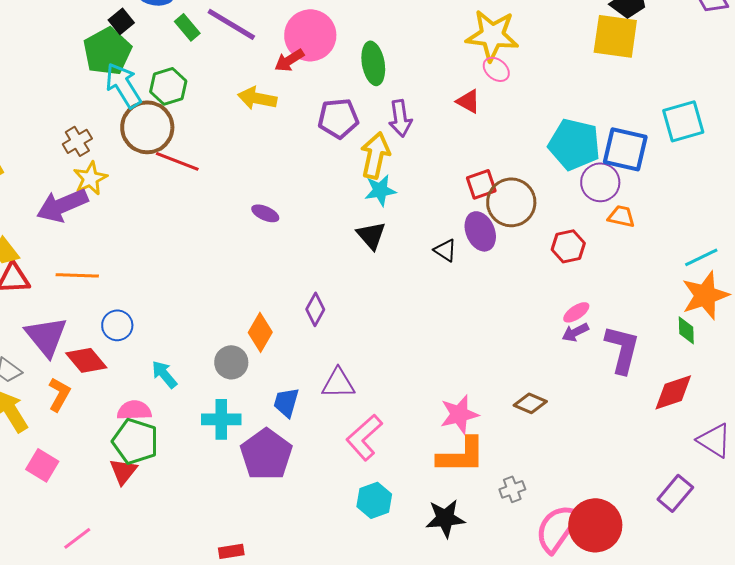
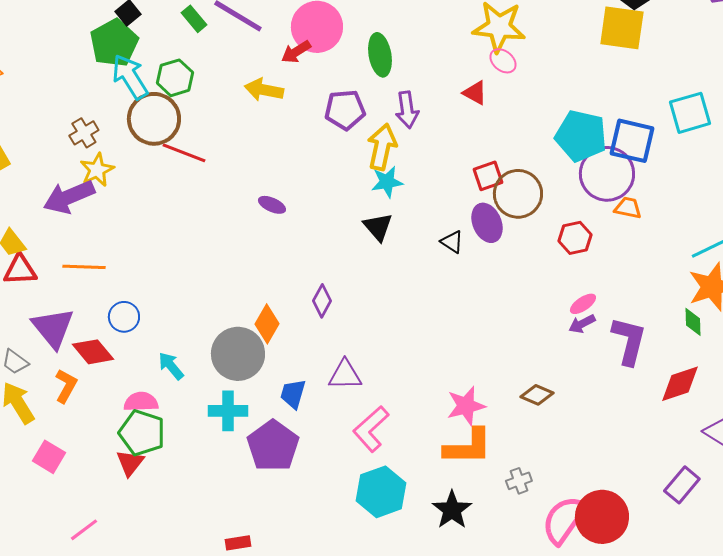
purple circle: (600, 182) -> (607, 174), size x1.4
gray circle: (231, 362) -> (238, 354), size x1.6
cyan hexagon: (374, 500) -> (381, 492), size x1.4
black star: (445, 518) -> (452, 510), turned -30

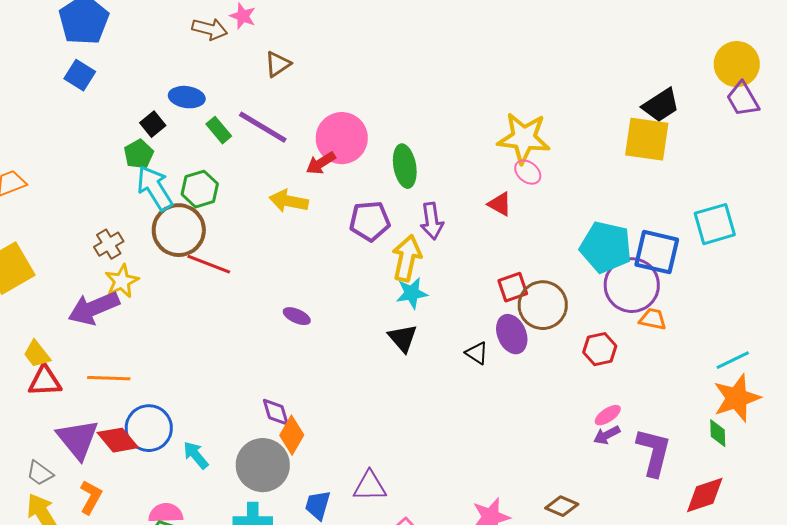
green pentagon: (114, 43) -> (139, 154), size x0.6
purple diamond: (322, 301) -> (276, 412), moved, turned -44
blue circle: (124, 317) -> (149, 428), size x1.5
red diamond: (93, 352) -> (118, 440), moved
cyan arrow: (171, 366) -> (196, 455), moved

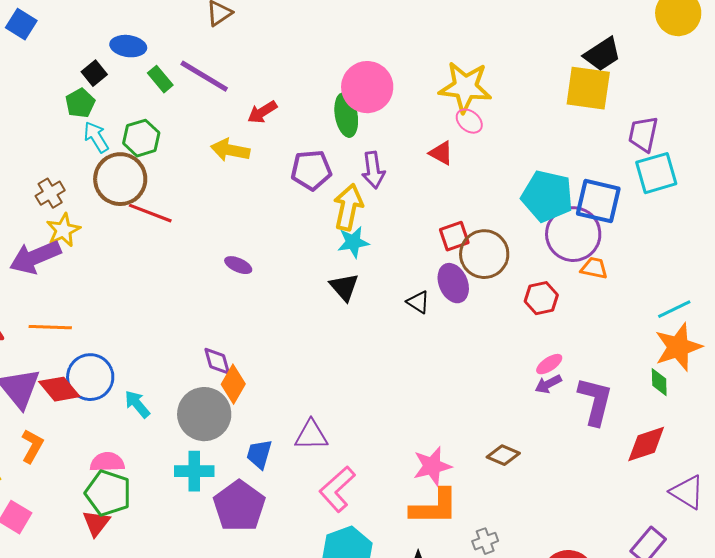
purple trapezoid: (743, 99) -> (643, 134), moved, turned 42
pink circle: (342, 138) -> (367, 87), moved
cyan arrow: (155, 188) -> (96, 137), size x0.7

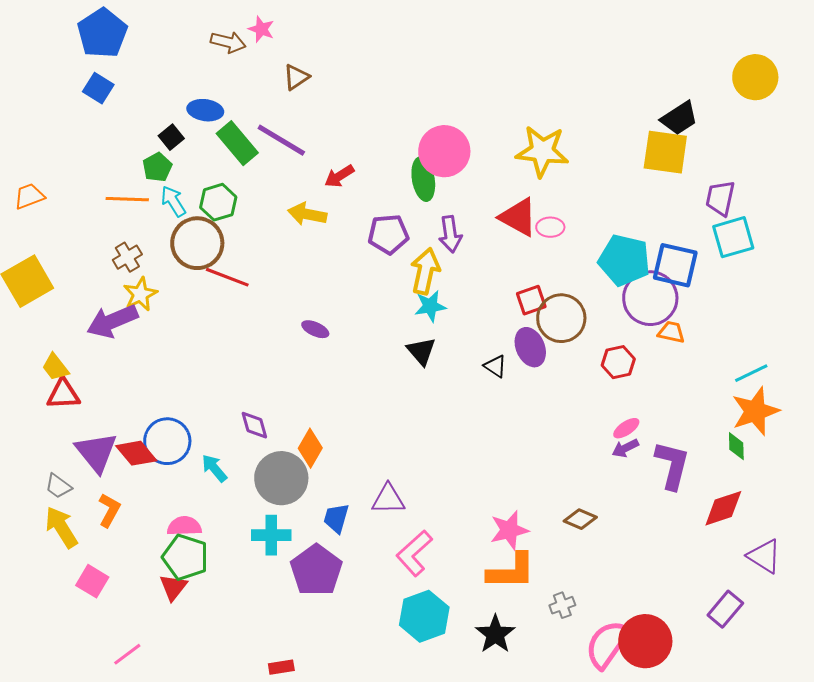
green rectangle: (160, 79) -> (237, 143), size x1.6
pink ellipse: (469, 121) -> (550, 227), moved, turned -40
red triangle: (441, 153) -> (518, 217), size x1.6
orange line: (50, 327) -> (127, 199), moved
purple diamond: (217, 361) -> (254, 425), moved

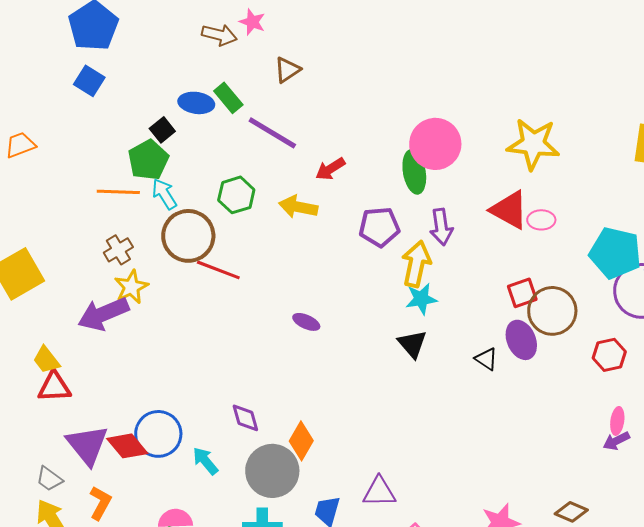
green rectangle: (237, 143) -> (228, 98), moved, size x0.7
green pentagon: (157, 167) -> (148, 160), size x1.4
orange trapezoid: (29, 196) -> (20, 145), moved
green hexagon: (218, 202) -> (236, 195), moved
pink ellipse: (626, 428) -> (617, 421), turned -48

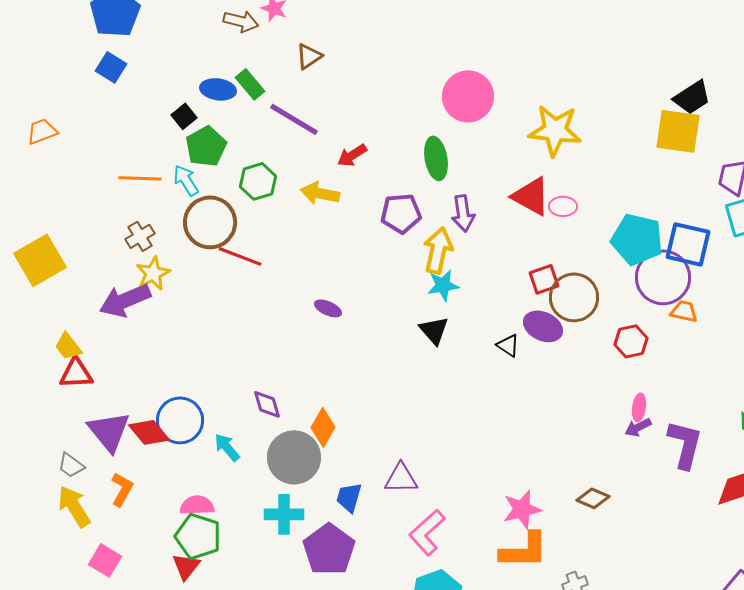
pink circle: (435, 144) -> (468, 96), moved
green pentagon: (148, 160) -> (206, 146), moved
purple ellipse: (521, 340) -> (543, 326), turned -42

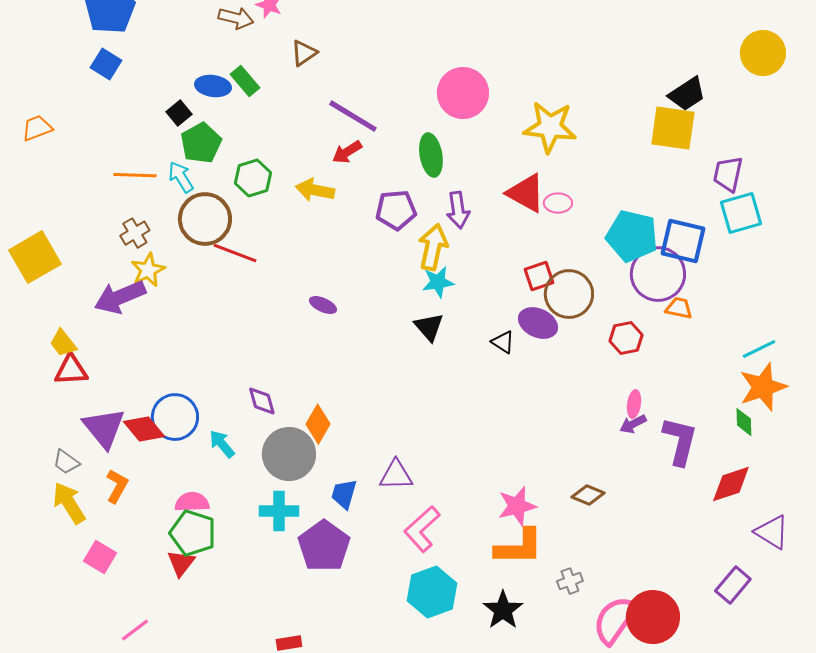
purple line: (294, 119) -> (353, 116), moved

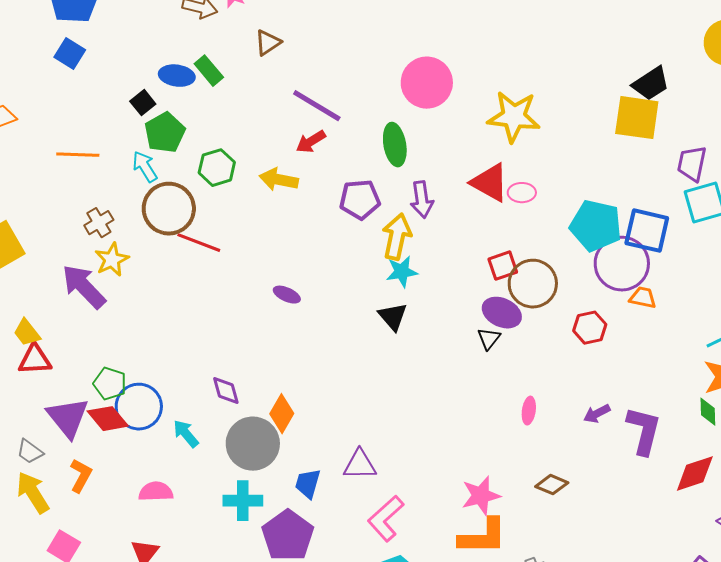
orange line: (135, 175) -> (78, 155), moved
purple arrow: (120, 297) -> (84, 287), turned 69
black triangle: (503, 342) -> (489, 339), moved, turned 35
pink ellipse: (634, 404) -> (529, 411), moved
green pentagon: (193, 533) -> (110, 384), moved, size x0.7

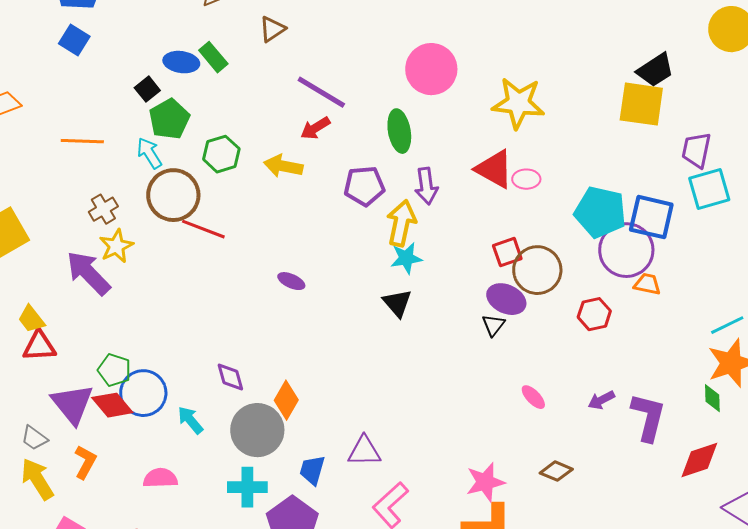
pink ellipse: (529, 411) -> (533, 397), turned -52

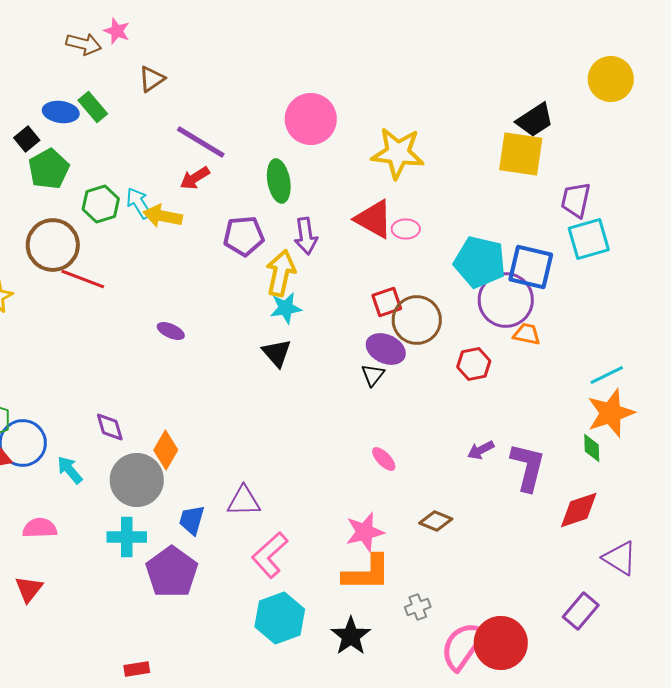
cyan arrow: (149, 153) -> (139, 203), moved
pink ellipse: (533, 397) -> (384, 459), moved

